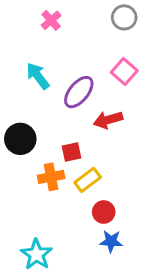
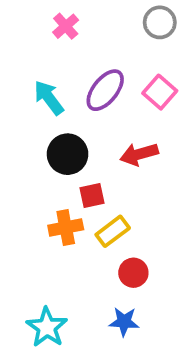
purple ellipse: (79, 92) -> (105, 90), moved
black circle: (20, 139) -> (68, 154), moved
blue star: (111, 241) -> (124, 322), moved

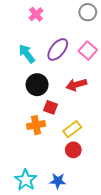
red square: (92, 196) -> (50, 107), turned 32
yellow rectangle: (113, 231) -> (72, 129), moved
blue star: (124, 322) -> (58, 181), moved

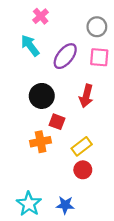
gray circle: (88, 12) -> (97, 27), moved
pink square: (88, 50) -> (99, 57), turned -36
cyan arrow: (27, 54) -> (30, 46), moved
red arrow: (76, 85) -> (86, 96), turned -60

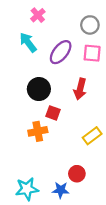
yellow rectangle: (82, 146) -> (92, 136), moved
red circle: (83, 170) -> (77, 174), moved
cyan star: (29, 204) -> (27, 189), turned 30

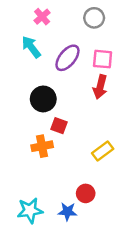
gray circle: (90, 25) -> (94, 18), moved
red arrow: (80, 89) -> (100, 87), moved

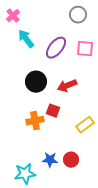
pink cross: (42, 17) -> (13, 16), moved
red arrow: (100, 87) -> (67, 86), moved, turned 54
red square: (59, 126) -> (53, 111), moved
blue star: (67, 212) -> (50, 160), moved

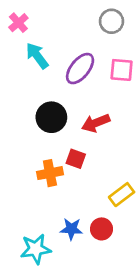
yellow rectangle: (85, 125) -> (122, 195), moved

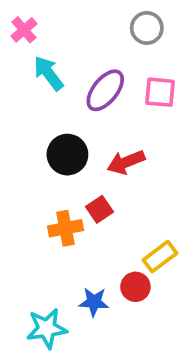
red square: (76, 159) -> (100, 209), turned 36
red circle: (102, 229) -> (135, 287), moved

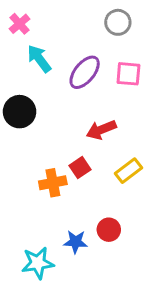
black circle: (67, 155) -> (20, 112), moved
yellow rectangle: (160, 257) -> (128, 171), moved

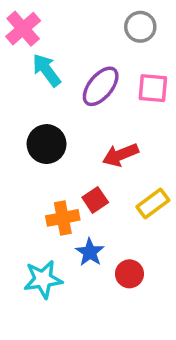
pink cross: (20, 24) -> (23, 29), size x1.4
black circle: (20, 112) -> (47, 144), moved
blue star: (76, 242) -> (90, 252), moved, turned 30
cyan star: (38, 263) -> (43, 279), moved

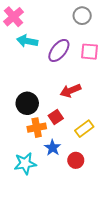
cyan arrow: (47, 70) -> (27, 41), turned -42
black circle: (47, 144) -> (27, 103), moved
yellow rectangle: (153, 204) -> (84, 129), moved

